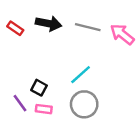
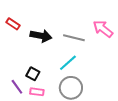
black arrow: (49, 24) -> (41, 36), moved
gray line: (88, 27) -> (74, 38), moved

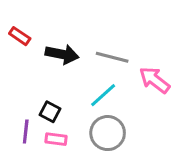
pink arrow: (103, 29) -> (155, 80), moved
purple line: (17, 87) -> (26, 132), turned 42

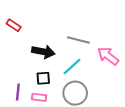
black arrow: (62, 54) -> (43, 52), moved
black square: (50, 112) -> (43, 78), moved, turned -32

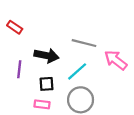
purple line: (18, 92) -> (19, 69), moved

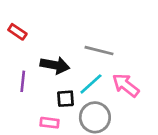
pink arrow: (116, 60) -> (126, 85), moved
black square: (47, 84) -> (66, 99), moved

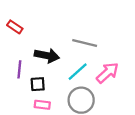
pink arrow: (126, 85) -> (107, 73), turned 100
black square: (66, 99) -> (38, 84), moved

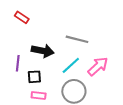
red rectangle: (15, 27) -> (22, 17), moved

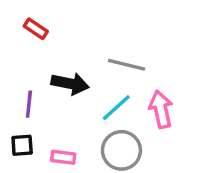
pink arrow: (98, 66) -> (161, 109), turned -60
black square: (34, 77) -> (22, 145), moved

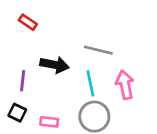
cyan line: (116, 108) -> (90, 83), turned -60
black square: (22, 145) -> (17, 113), turned 30

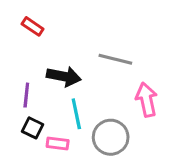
cyan line: (90, 83) -> (76, 114), moved
black square: (17, 113) -> (33, 128), moved

